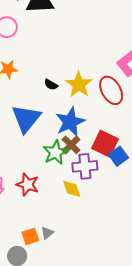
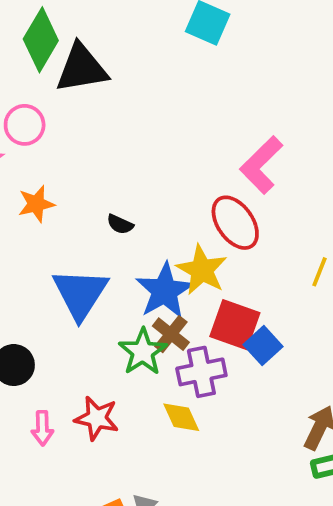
yellow star: (79, 85) -> (202, 270), moved

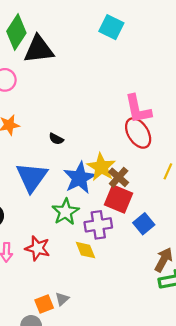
pink L-shape: (261, 165) -> (138, 109), turned -60
red ellipse: (235, 223) -> (138, 133), moved
brown cross: (171, 334) -> (119, 177), moved
blue square: (263, 346) -> (144, 224), moved

